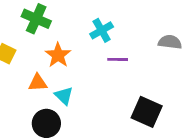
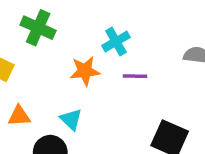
orange star: (58, 55) -> (85, 71), moved, turned 30
orange triangle: (38, 83) -> (19, 116), moved

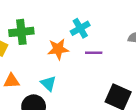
green cross: (38, 28) -> (21, 32), moved, turned -30

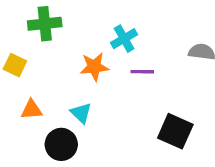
green cross: (21, 32) -> (45, 24), moved

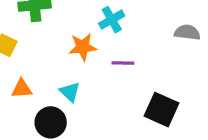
purple line: (142, 72) -> (123, 63), moved

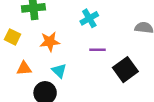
orange star: (83, 47) -> (50, 42), moved
black square: (161, 110) -> (125, 70), moved, turned 30

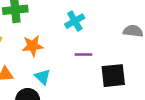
black square: (125, 70) -> (113, 76), turned 30

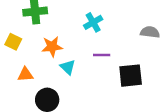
cyan triangle: (43, 77) -> (68, 67), moved

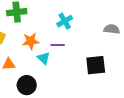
purple line: (102, 55) -> (58, 45), moved

